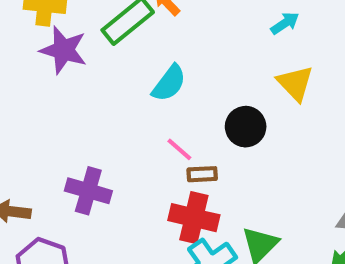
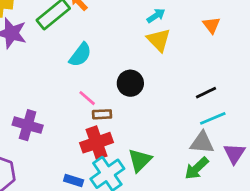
yellow triangle: (295, 83) -> (159, 40), moved
red cross: (194, 218) -> (97, 143), turned -32

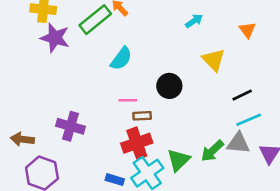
yellow triangle: (159, 40) -> (214, 60), moved
pink line: (87, 98) -> (128, 100), turned -42
green arrow: (197, 168) -> (212, 151), moved

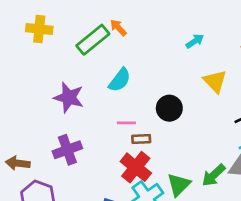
purple star: (55, 38) -> (69, 97), moved
purple cross: (71, 126) -> (67, 150), turned -36
red cross: (137, 143) -> (136, 167), turned -32

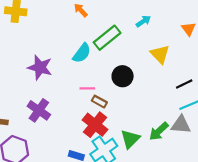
green rectangle: (93, 40) -> (107, 38), moved
brown rectangle: (141, 139) -> (99, 102), turned 32
purple cross: (67, 150) -> (39, 110), turned -35

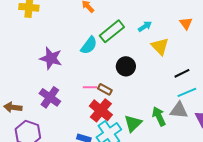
cyan arrow: (143, 21) -> (145, 26), moved
pink line: (87, 88) -> (90, 87), moved
green arrow: (159, 131) -> (159, 116), turned 108

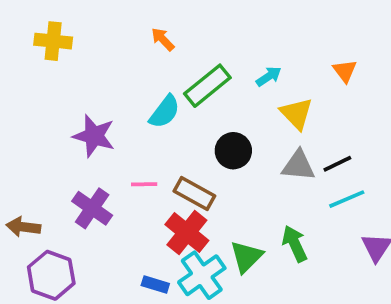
pink line: (90, 87) -> (144, 184), moved
brown rectangle: (105, 89) -> (194, 193), size x1.5
gray triangle: (179, 110) -> (298, 166), moved

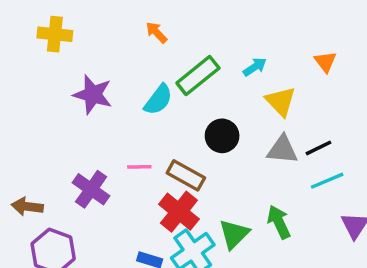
purple star: (94, 136) -> (93, 94), moved

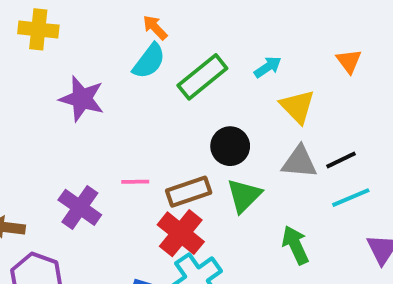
cyan semicircle: (158, 100) -> (149, 61), moved
brown rectangle: (186, 175) -> (189, 192), turned -48
green triangle: (234, 234) -> (244, 196), moved

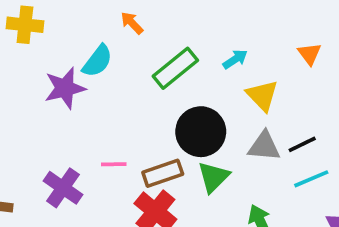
cyan semicircle: (149, 61) -> (97, 61), moved
purple star: (82, 99) -> (65, 88), turned -30
black circle: (230, 146) -> (201, 132), size x1.4

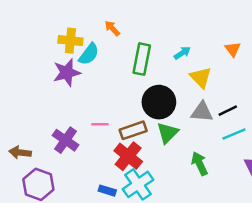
yellow cross: (25, 25) -> (70, 41), moved
green rectangle: (175, 68) -> (142, 59), turned -40

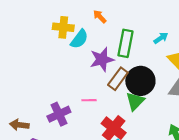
purple star: (67, 73) -> (102, 59), moved
brown rectangle: (133, 130) -> (118, 79), moved, turned -35
green triangle: (168, 133) -> (135, 101), moved
purple cross: (65, 140) -> (59, 114), turned 30

